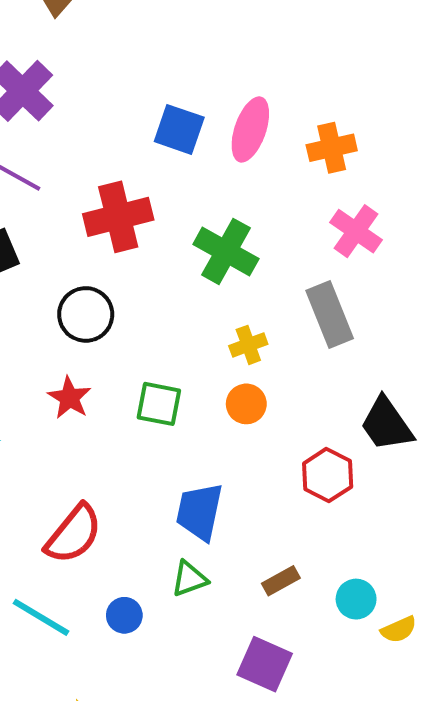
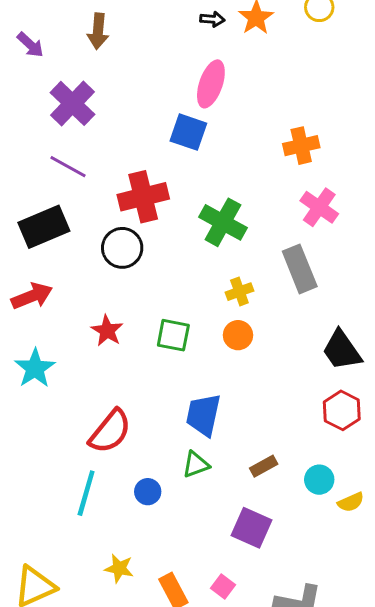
pink ellipse: (250, 129) -> (211, 84), moved
black circle: (86, 314) -> (122, 248), moved
red hexagon: (328, 475) -> (342, 410), moved
cyan line: (41, 617) -> (86, 493), turned 75

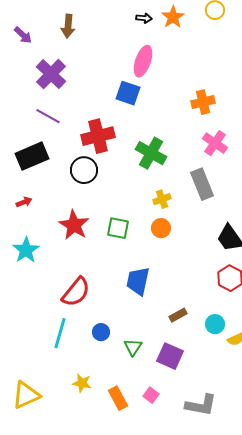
red arrow: (32, 296) -> (24, 202), size x0.6
red star: (107, 331) -> (74, 225), size x1.4
green triangle: (196, 465) -> (133, 347), moved, turned -36

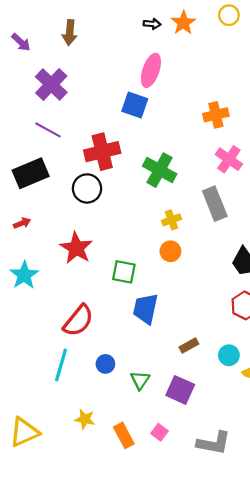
green square: (118, 228) -> (124, 272), moved

